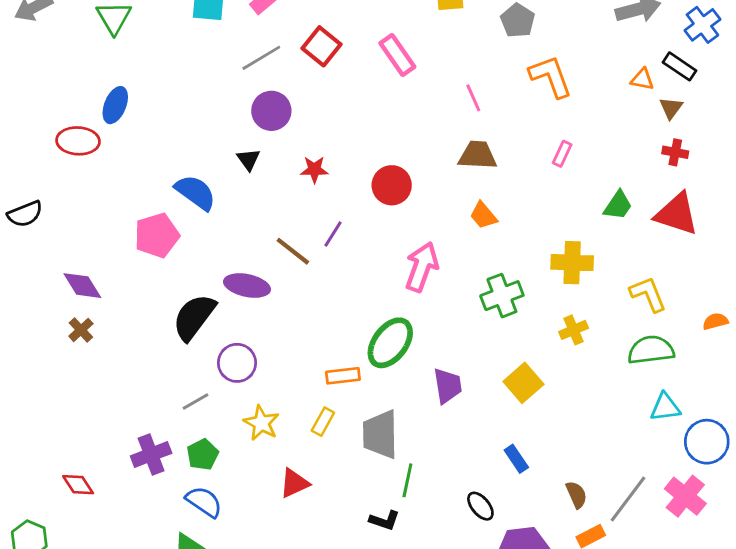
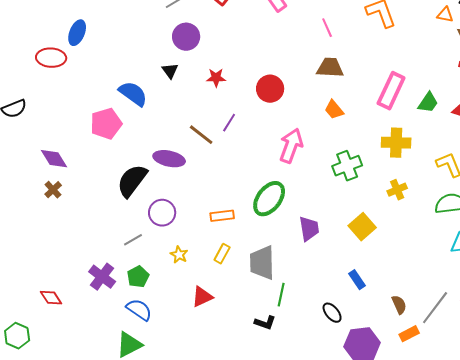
pink rectangle: (562, 154) -> (391, 91), moved, size x2.0
orange rectangle: (343, 376) -> (222, 216), moved
yellow star: (261, 423) -> (179, 255), size x0.7
purple cross: (151, 455) -> (102, 277), turned -32

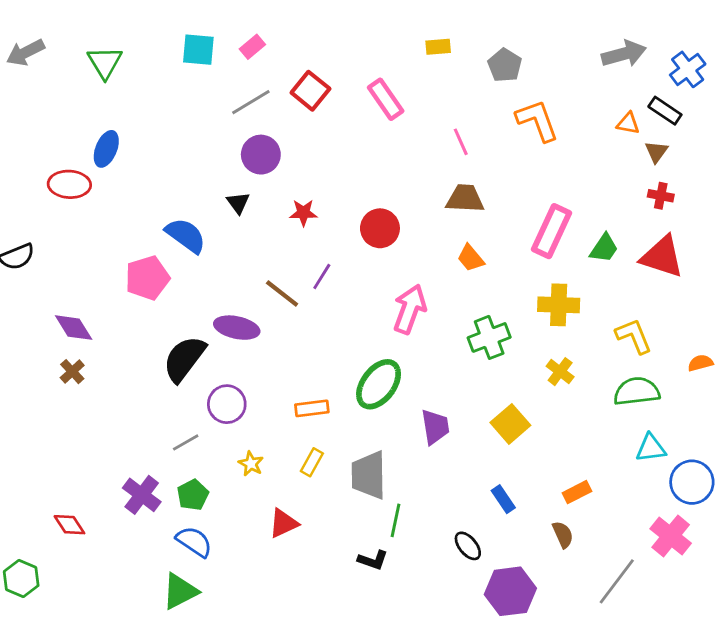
yellow cross: (397, 190) -> (560, 372), turned -30
gray line: (435, 308) -> (617, 581), moved
orange rectangle: (409, 334) -> (577, 492), moved

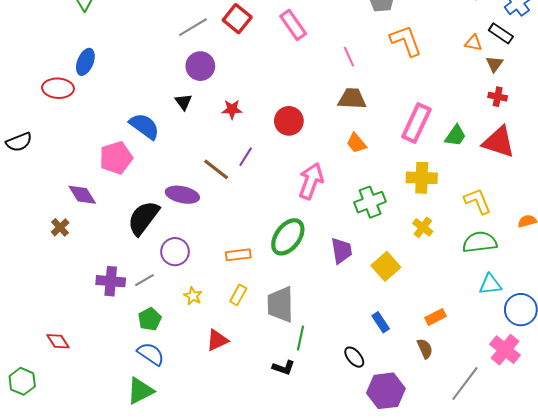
purple diamond: (74, 328) -> (82, 195), moved
purple trapezoid: (435, 427) -> (342, 251), moved
purple cross: (142, 495) -> (111, 281), moved, turned -32

